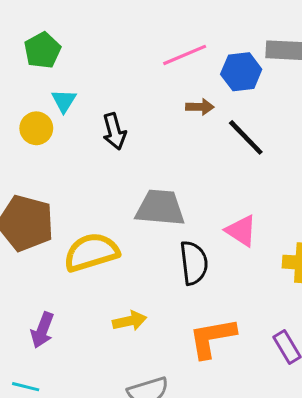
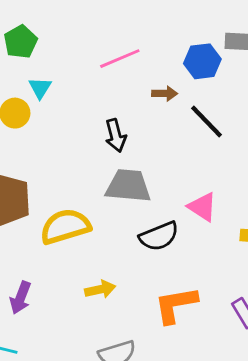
pink line: (185, 55) -> (120, 59), moved
black arrow: (114, 131) -> (116, 135), moved
black semicircle: (194, 263) -> (159, 236), turned 75

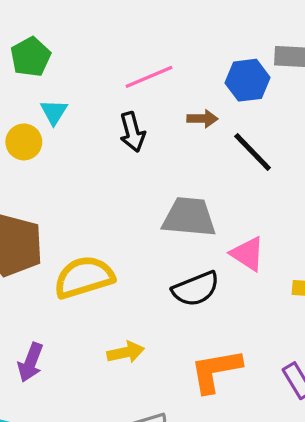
black arrow: (116, 135) -> (132, 132), moved
gray trapezoid: (128, 186) -> (189, 217), moved

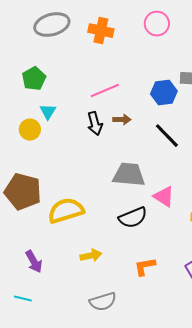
brown arrow: (202, 119) -> (122, 120), moved
purple arrow: (31, 362) -> (34, 262), turned -50
orange L-shape: (216, 371) -> (145, 267), size x0.7

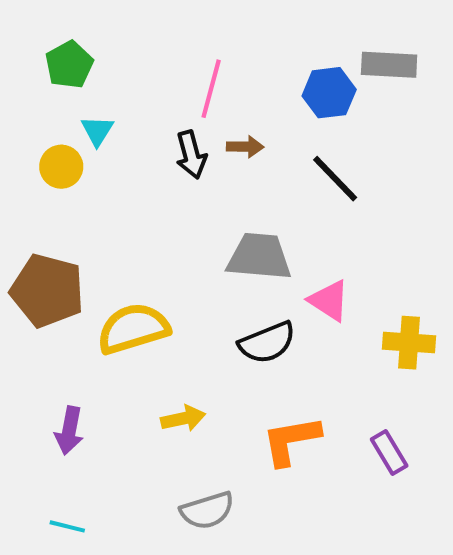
pink line: (105, 91) -> (211, 89), turned -52
purple arrow: (34, 262) -> (69, 431), turned 40
orange L-shape: (145, 267) -> (291, 441), size x1.4
cyan line: (23, 299) -> (67, 526), moved

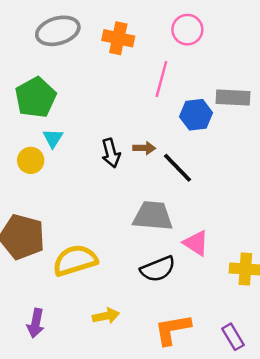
green pentagon: (69, 65) -> (36, 97), size x1.4
pink line: (211, 89) -> (161, 79), moved
black line: (335, 179) -> (178, 168), moved

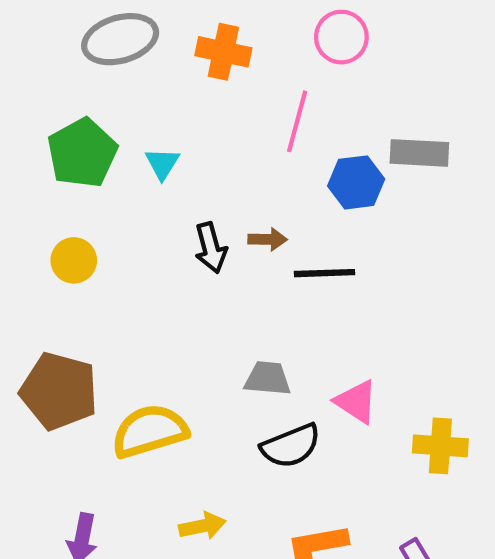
cyan triangle: (53, 138) -> (162, 163), moved
black line: (178, 168) -> (325, 273), turned -48
gray trapezoid: (153, 216) -> (268, 378), moved, size x0.7

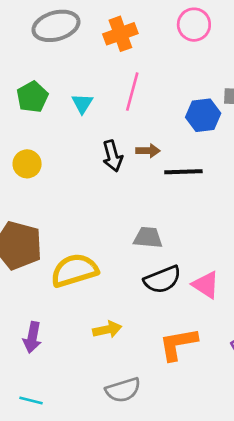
orange cross: (223, 52) -> (120, 34), turned -32
pink line: (297, 121) -> (132, 92), moved
green pentagon: (82, 153) -> (32, 97), size x0.7
pink triangle: (356, 402) -> (206, 285), moved

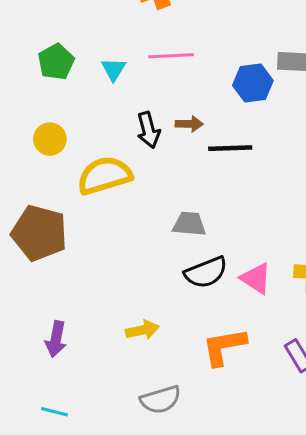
pink line: (132, 92) -> (171, 56), turned 72
yellow semicircle: (74, 270) -> (104, 175), moved

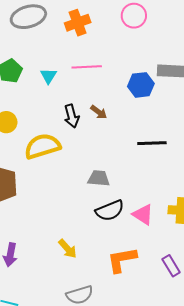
brown arrow: (189, 124) -> (99, 112), turned 36
black line: (230, 148) -> (152, 143), moved
yellow arrow: (142, 330) -> (68, 249), turned 60

